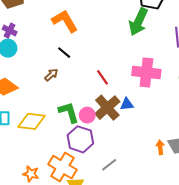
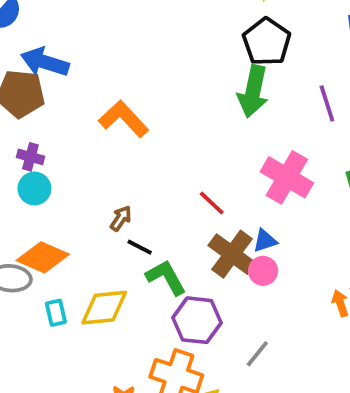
black line: (64, 53) -> (140, 247), moved
pink cross: (146, 73) -> (287, 177), turned 36
pink circle: (87, 115) -> (263, 271), moved

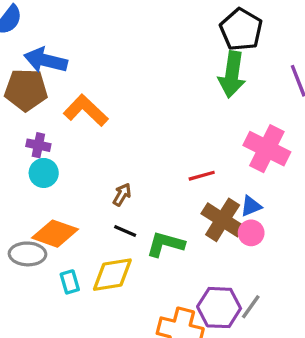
orange L-shape: (124, 119) -> (86, 110), moved
red line: (212, 203) -> (202, 176), turned -55
black line: (140, 247) -> (125, 231), moved
green L-shape: (166, 277) -> (165, 244), turned -42
purple hexagon: (197, 320) -> (219, 308), moved

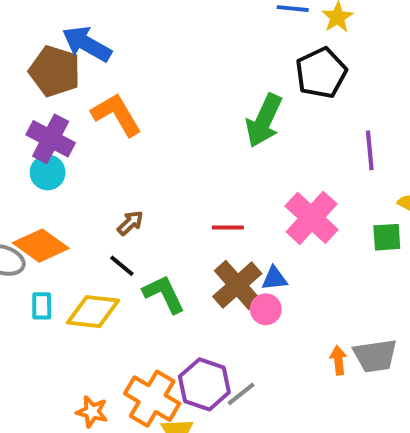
green arrow: (232, 74) -> (264, 121), moved
purple cross: (38, 145) -> (51, 139), size x1.6
green L-shape: (165, 244) -> (164, 294), turned 33

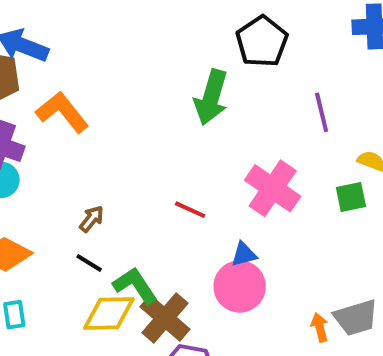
red line: (228, 227) -> (190, 210), turned 32
brown cross: (237, 285) -> (165, 318), moved
pink circle: (266, 309) -> (240, 286), size x1.6
yellow diamond: (93, 312) -> (109, 313), moved

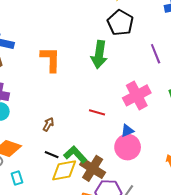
orange L-shape: (62, 112) -> (51, 59), moved, turned 48
pink cross: (273, 188) -> (137, 95), turned 36
black line: (89, 263) -> (52, 155), moved

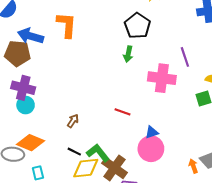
black pentagon: (120, 23) -> (137, 26), moved
green arrow: (99, 55) -> (128, 54), size x0.6
orange L-shape: (51, 59) -> (67, 25), moved
pink cross: (137, 95) -> (162, 78), moved, turned 32

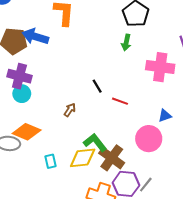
blue arrow: (30, 36) -> (35, 37), moved
blue triangle: (152, 132) -> (165, 116), moved
black line: (74, 152) -> (97, 86), moved, turned 32
cyan rectangle: (38, 173) -> (51, 161), moved

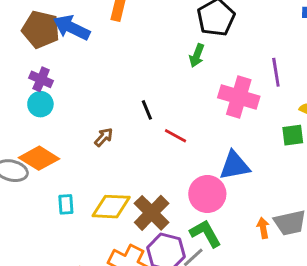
purple cross: (19, 76) -> (41, 79), size x0.7
blue triangle: (165, 116) -> (235, 166), size x1.6
green L-shape: (95, 142) -> (206, 233), moved

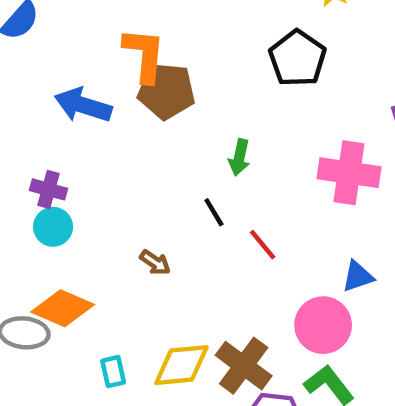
brown pentagon: (41, 29) -> (166, 91), moved
green arrow: (197, 55) -> (239, 157), moved
red line: (176, 136) -> (263, 245), turned 30
brown arrow: (104, 137) -> (155, 263), turned 90
blue triangle: (235, 166) -> (358, 276), size x0.7

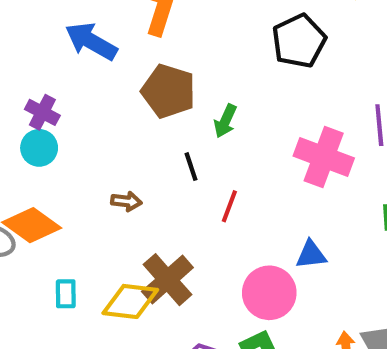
brown pentagon: (166, 91) -> (168, 91), moved
red line: (263, 245) -> (229, 206), turned 48
brown arrow: (155, 263) -> (126, 201), turned -40
brown cross: (244, 366) -> (167, 280), moved

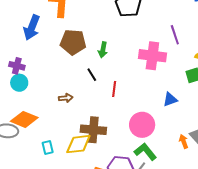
blue arrow: (91, 41) -> (32, 27), turned -85
blue triangle: (311, 255) -> (170, 99), moved
brown cross: (167, 280) -> (93, 130), turned -30

